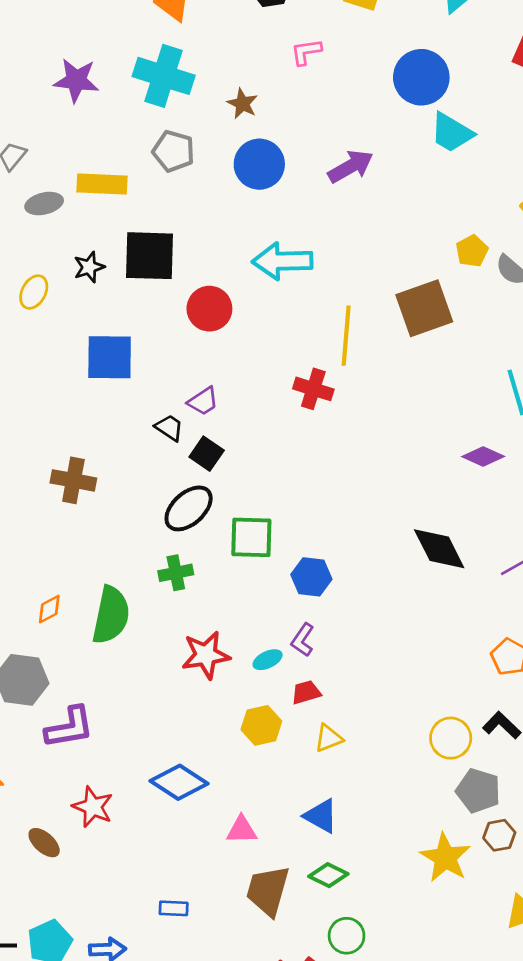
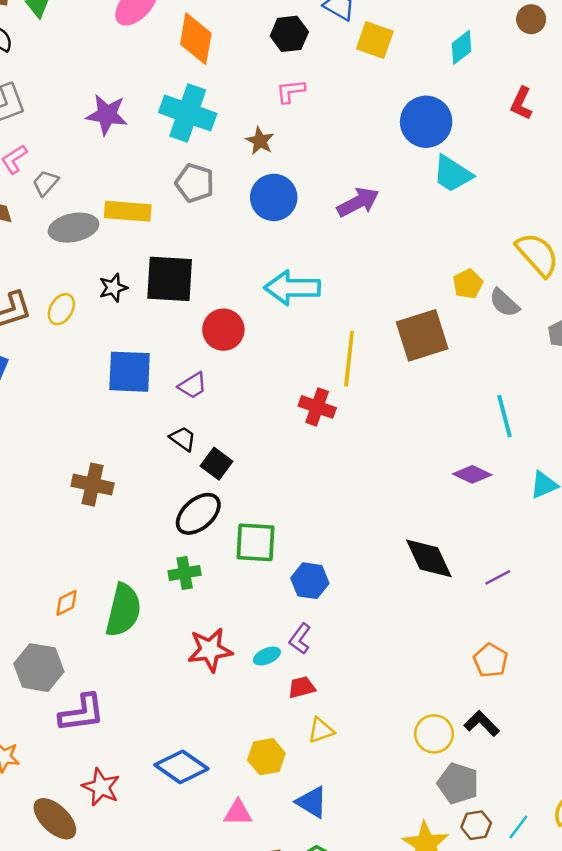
pink L-shape: (306, 52) -> (291, 91), moved
gray ellipse: (44, 204) -> (73, 228), size x1.4
purple trapezoid: (203, 401) -> (192, 386), moved
yellow hexagon: (261, 725) -> (266, 757), moved
brown ellipse: (44, 843) -> (55, 819), size x1.5

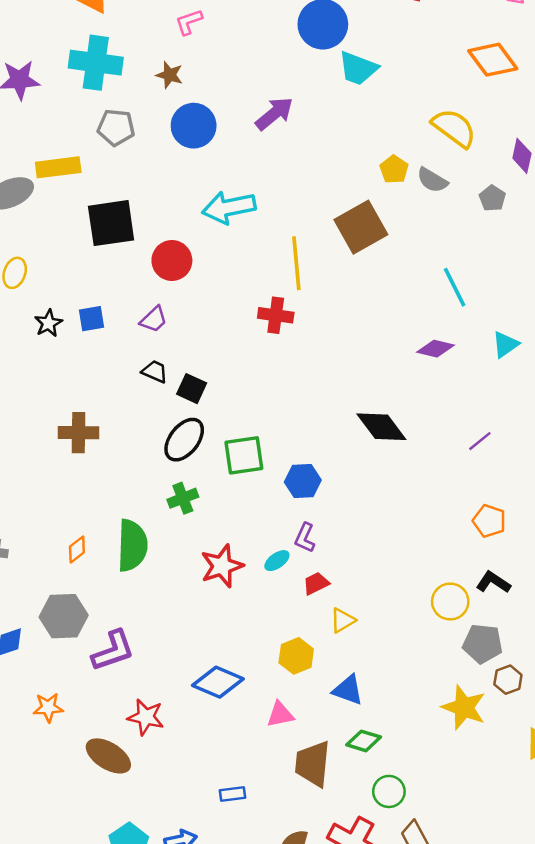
black star: (113, 288) -> (48, 323), moved
blue square: (130, 372) -> (91, 319), size x0.6
black diamond: (429, 558) -> (381, 427), moved

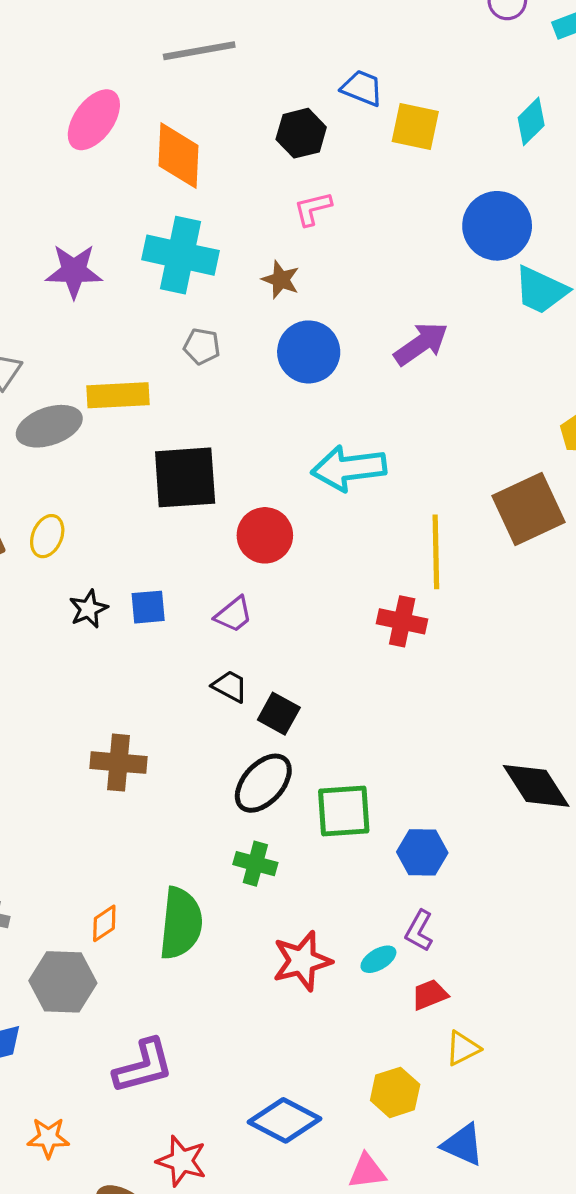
gray pentagon: (116, 127) -> (202, 346), size x0.7
green cross: (183, 498) -> (255, 864), turned 32
gray hexagon: (64, 616) -> (63, 982), moved

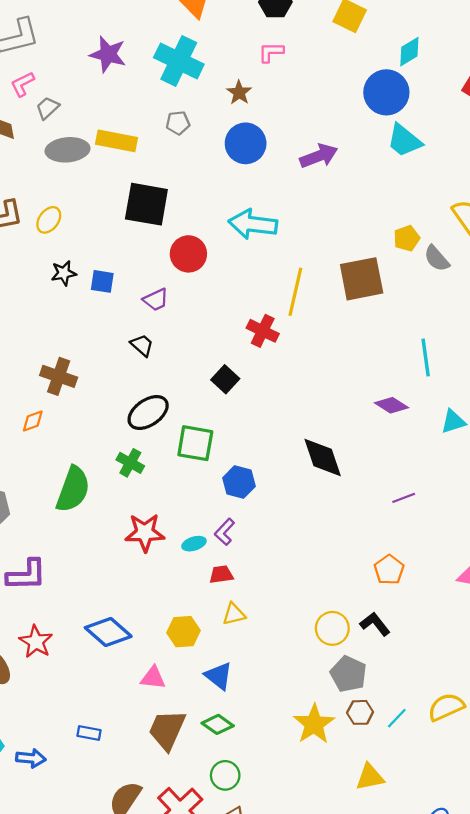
cyan diamond: (531, 121) -> (409, 52), moved
gray pentagon: (202, 346) -> (178, 123), turned -30
black square: (279, 714) -> (225, 379), moved
orange diamond: (104, 923) -> (33, 421), moved

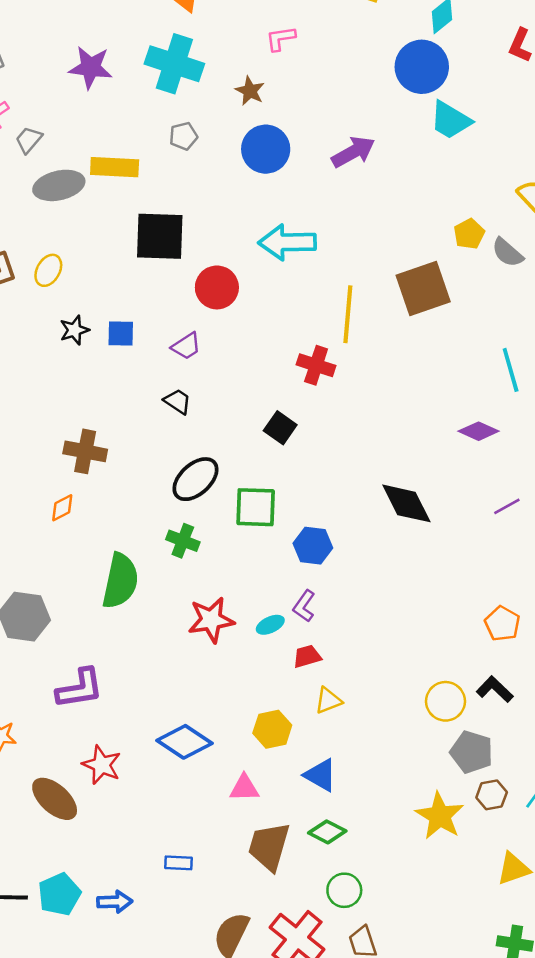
purple line: (404, 498) -> (507, 506), moved

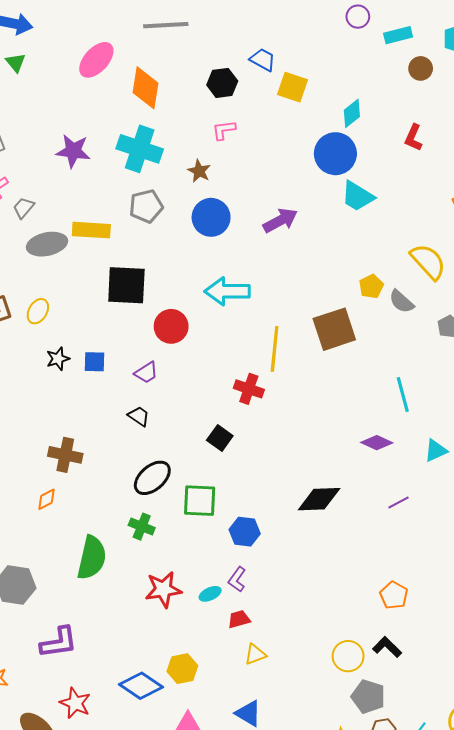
gray pentagon: (183, 136) -> (146, 206), size x1.5
black diamond: (406, 503) -> (319, 499), turned -66
yellow hexagon: (272, 729) -> (182, 669), moved

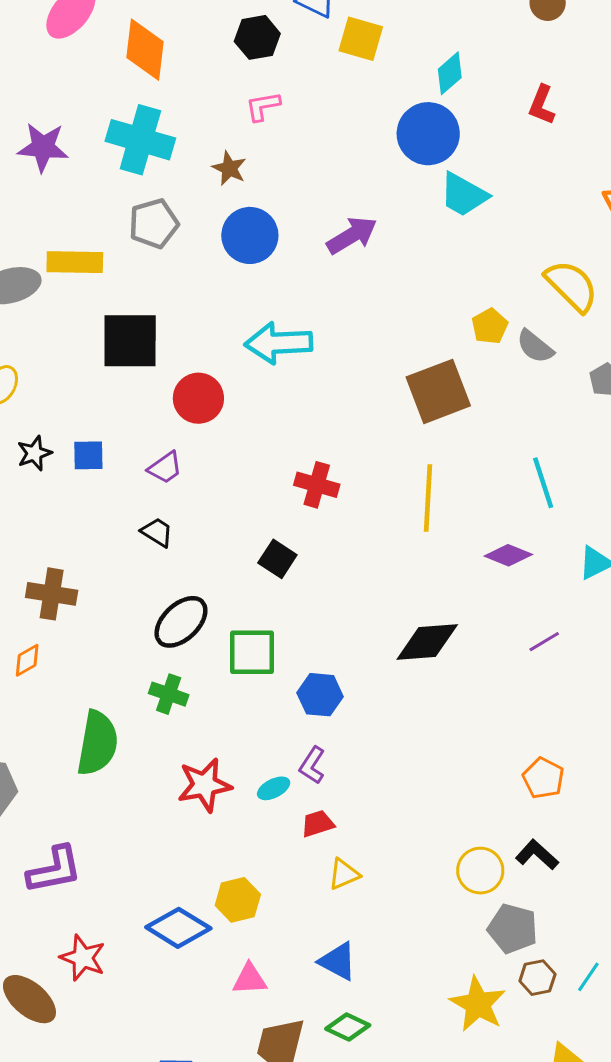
yellow line: (275, 349) -> (428, 498), moved

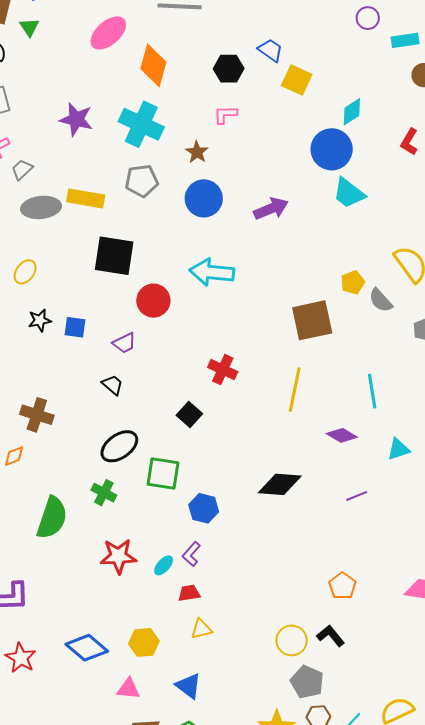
cyan ellipse: (274, 788) -> (164, 565), turned -30
yellow hexagon: (238, 900) -> (144, 642), moved

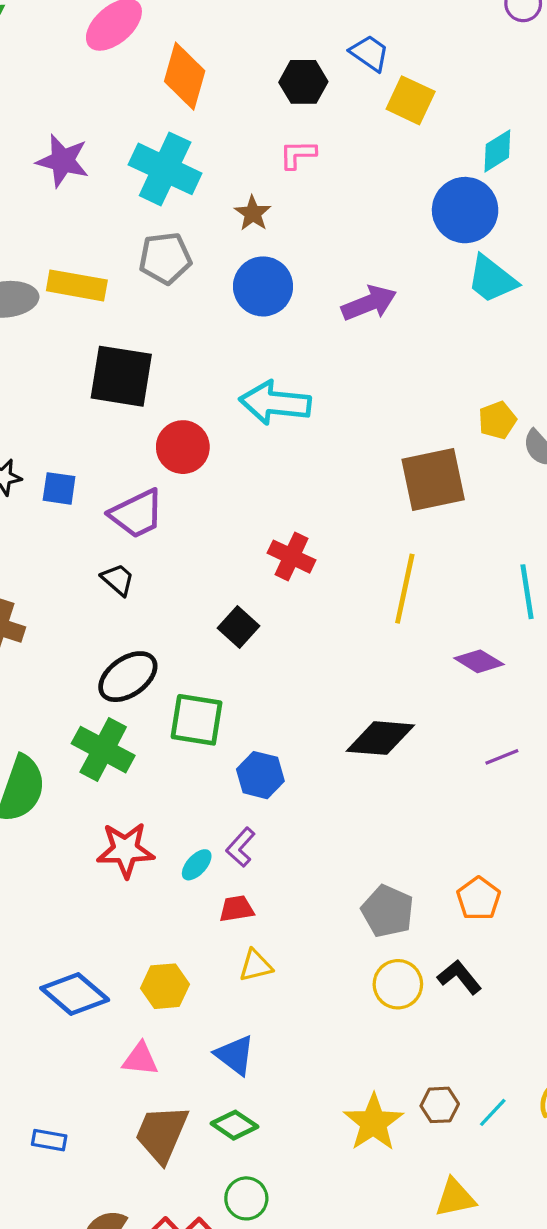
purple trapezoid: (124, 343) -> (137, 514), size x1.5
green cross: (104, 493) -> (103, 750), size x1.5
gray pentagon: (307, 682) -> (388, 911), moved

